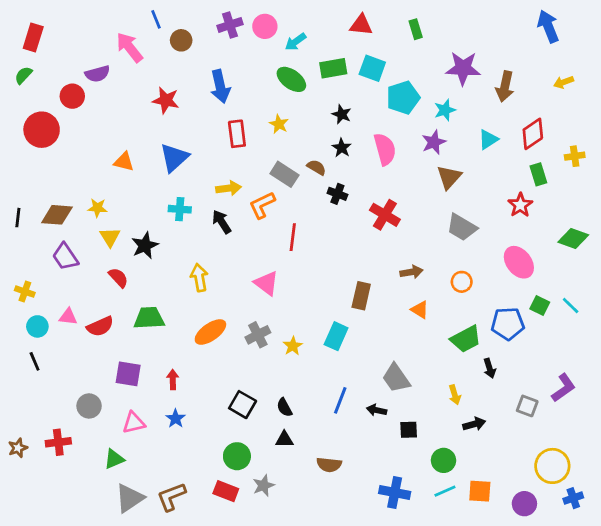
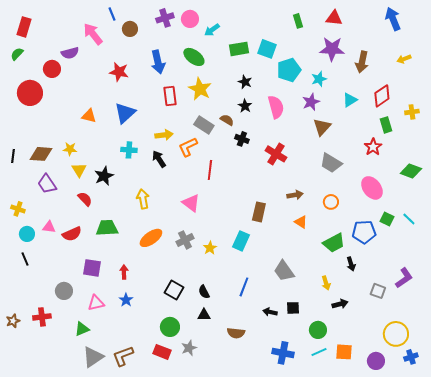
red triangle: (361, 25) -> (334, 18), moved
green ellipse: (291, 79) -> (194, 57), moved
yellow star: (279, 124) -> (200, 89), size x1.6
black arrow: (377, 410) -> (270, 312), moved

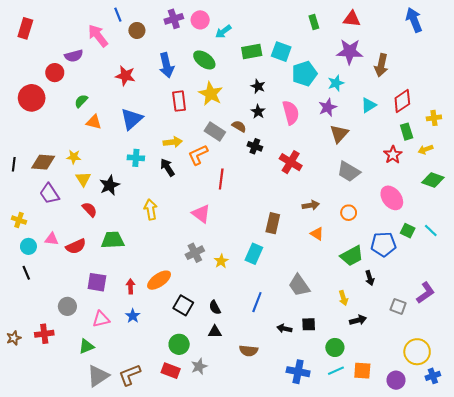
green semicircle: (17, 54) -> (81, 101), moved
yellow arrow: (404, 59) -> (425, 149), moved
orange ellipse: (151, 238) -> (159, 280), moved

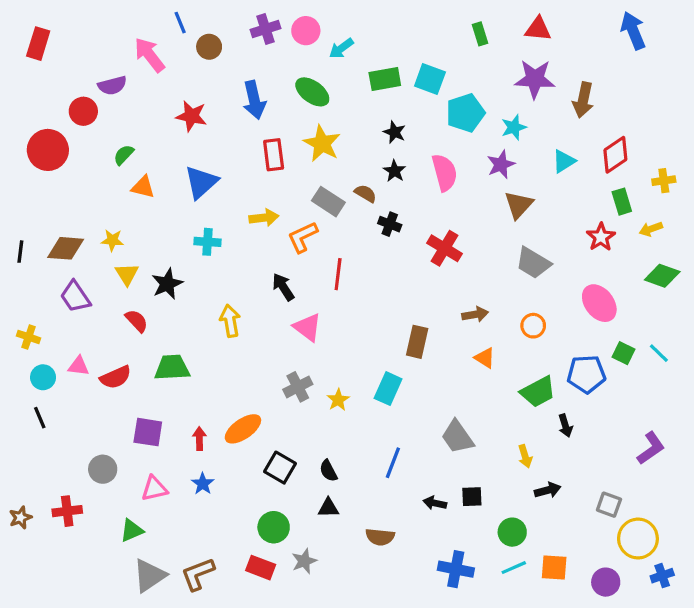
black arrow: (167, 167) -> (283, 287), moved
gray square: (398, 306) -> (609, 505), moved

